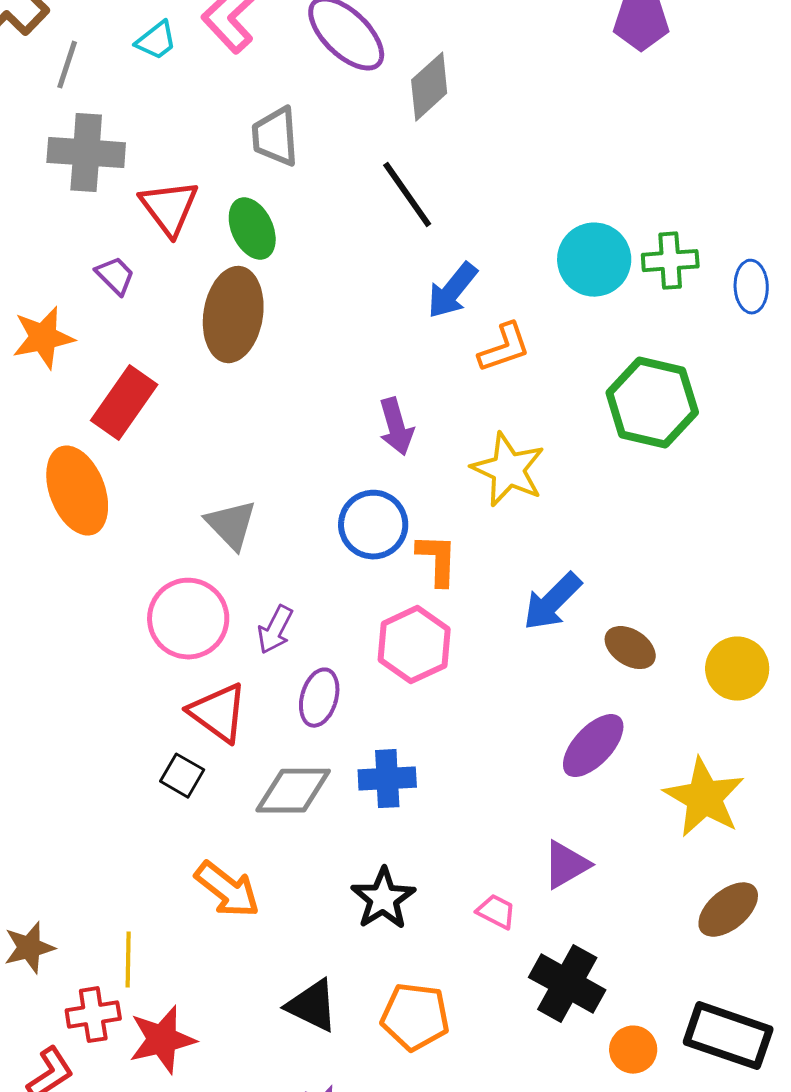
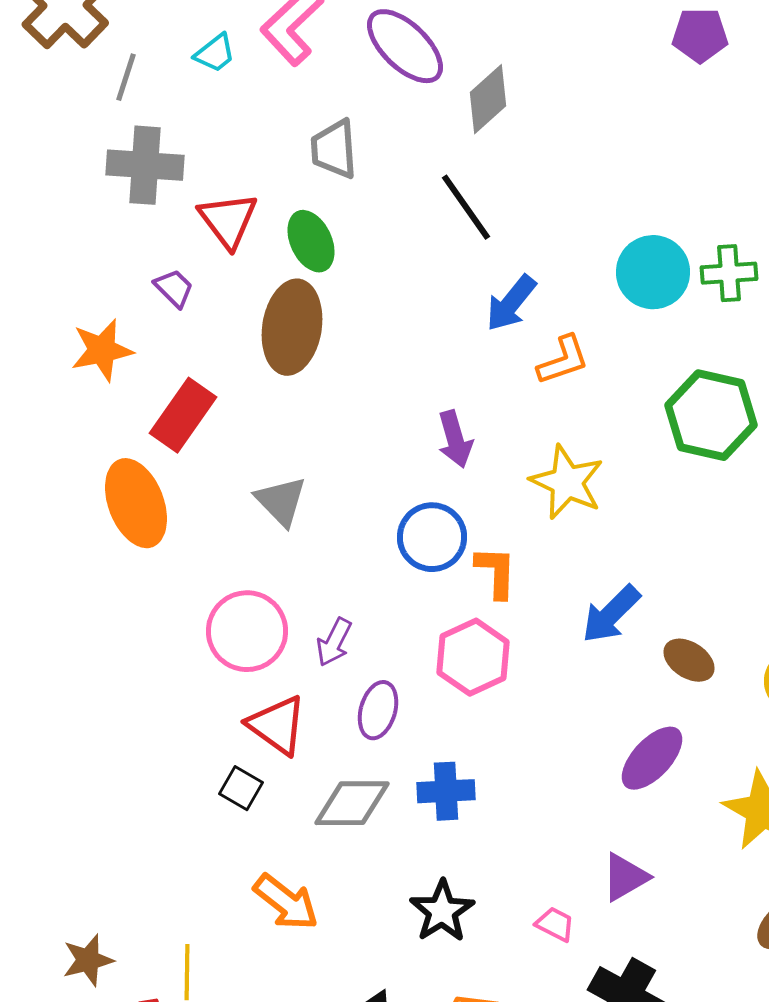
gray triangle: (231, 525) -> (281, 501), moved

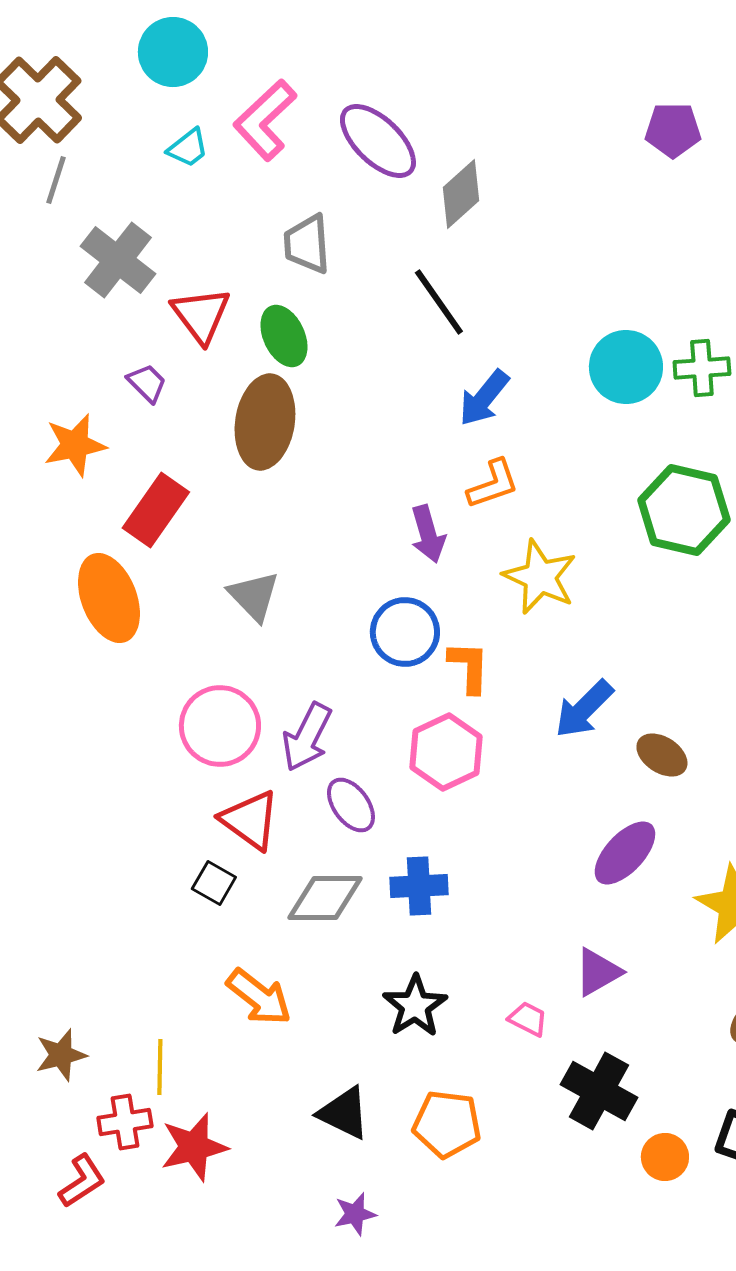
gray line: (126, 77) -> (56, 180), moved
gray cross: (145, 165) -> (118, 260), turned 34
orange L-shape: (563, 360) -> (493, 484), moved
purple arrow: (334, 642) -> (307, 737), size x1.4
purple ellipse: (378, 710) -> (351, 805), turned -52

